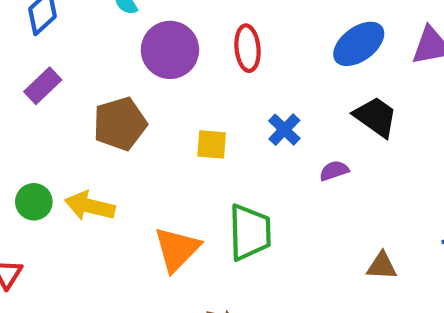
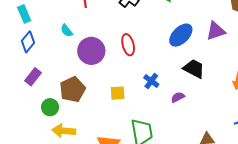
green circle: (34, 202) -> (50, 107), moved

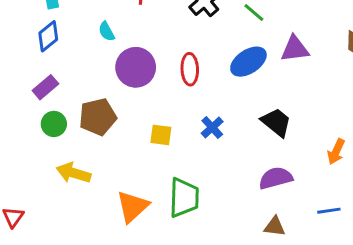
purple triangle: (216, 31) -> (295, 49), moved
blue ellipse: (181, 35) -> (248, 62), moved
purple semicircle: (178, 97) -> (276, 178), moved, size x1.6
green circle: (50, 107) -> (54, 124), moved

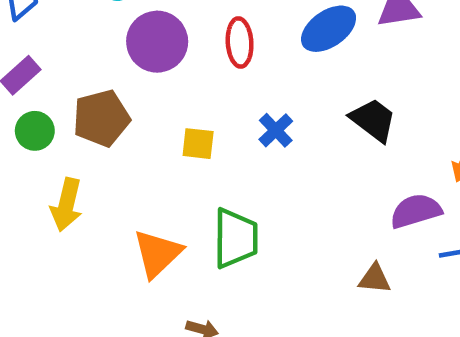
yellow arrow: (73, 173) -> (66, 205), turned -92
purple semicircle: (276, 178) -> (416, 211), moved

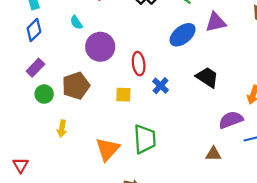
red ellipse: (240, 42) -> (139, 64), moved
yellow arrow: (66, 205) -> (62, 129), size x0.7

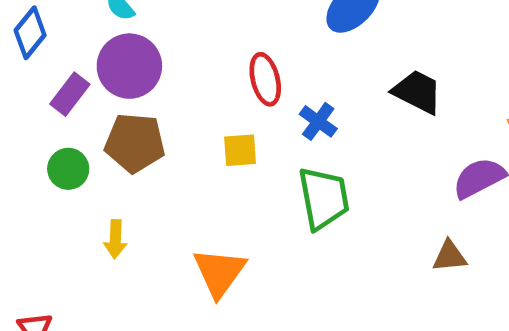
purple circle: (100, 47) -> (129, 66), moved
purple rectangle: (35, 68) -> (70, 94), moved
brown pentagon: (76, 86) -> (135, 143), turned 30
green trapezoid: (145, 139) -> (324, 198), moved

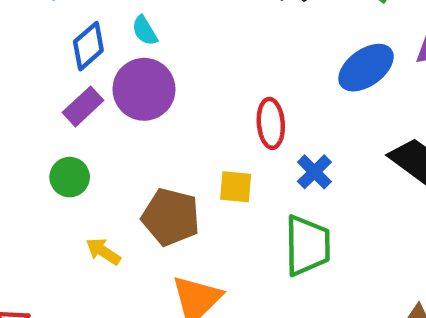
blue diamond: (30, 33) -> (88, 46), moved
brown pentagon: (135, 143) -> (171, 217), moved
yellow arrow: (115, 239) -> (103, 251), turned 111

